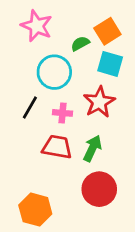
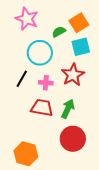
cyan square: (110, 64) -> (81, 47), turned -30

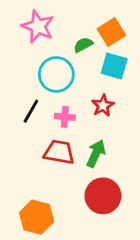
cyan square: (81, 47) -> (114, 66), turned 30
red star: (73, 75) -> (103, 106), size x0.7

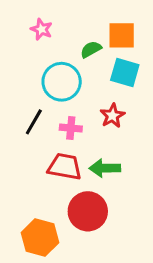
pink star: (38, 26) -> (42, 29), size x0.6
orange square: (111, 32) -> (122, 35), turned 32
green arrow: (96, 154) -> (105, 168), turned -116
red circle: (103, 196) -> (88, 211), moved

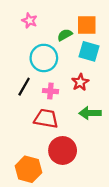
green arrow: (105, 168) -> (90, 113), moved

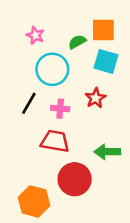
pink star: (30, 21) -> (35, 35), moved
green arrow: (90, 113) -> (107, 152), moved

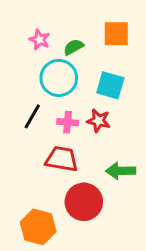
green semicircle: (77, 42) -> (73, 47), moved
cyan square: (106, 61) -> (110, 85), moved
red star: (96, 98) -> (99, 121), moved, turned -30

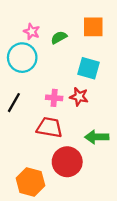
cyan circle: (59, 78) -> (22, 58), moved
black line: (32, 116) -> (14, 103), moved

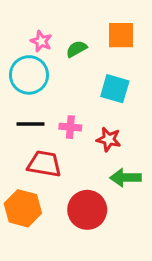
red star: (79, 97) -> (109, 139), moved
black line: (14, 103) -> (31, 124), moved, turned 60
red trapezoid: (49, 127) -> (44, 164), moved
orange hexagon: (30, 182) -> (23, 208), moved

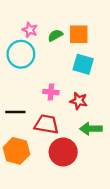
orange square: (121, 35) -> (79, 34), moved
black line: (31, 124) -> (15, 112), moved
red trapezoid: (44, 164) -> (46, 124), moved

